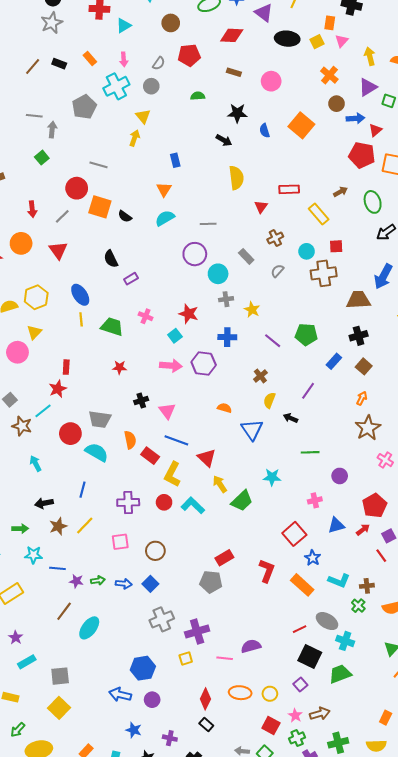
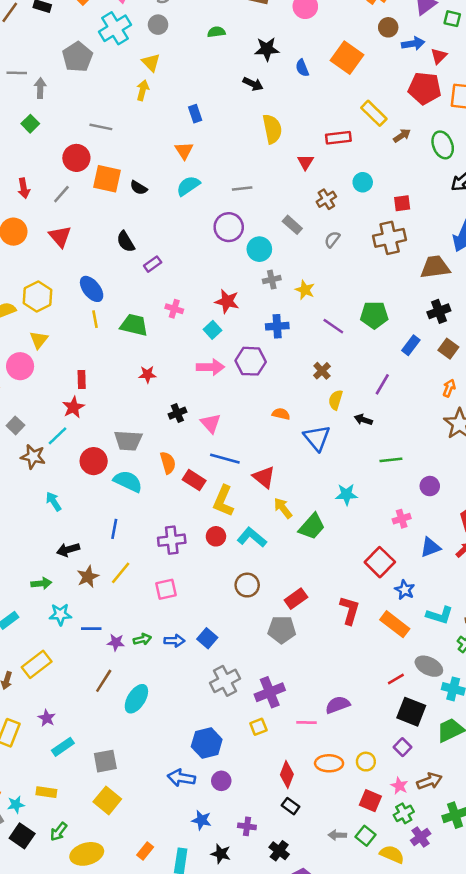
yellow rectangle: (319, 214) -> (374, 113), moved
cyan circle: (307, 251) -> (363, 182), moved
brown circle: (155, 551) -> (247, 585), moved

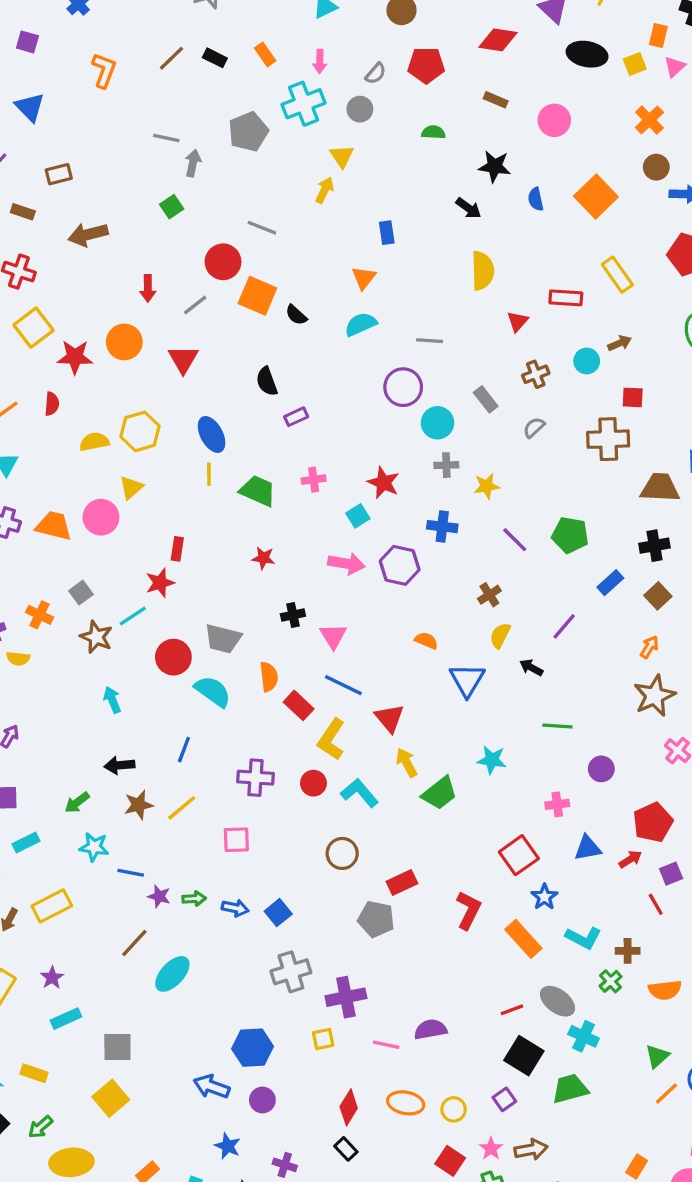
brown arrow: (402, 136) -> (620, 343), moved
yellow star: (305, 290) -> (487, 486), turned 30
pink cross: (174, 309) -> (314, 480), turned -36
green arrow: (41, 583) -> (77, 802), turned 138

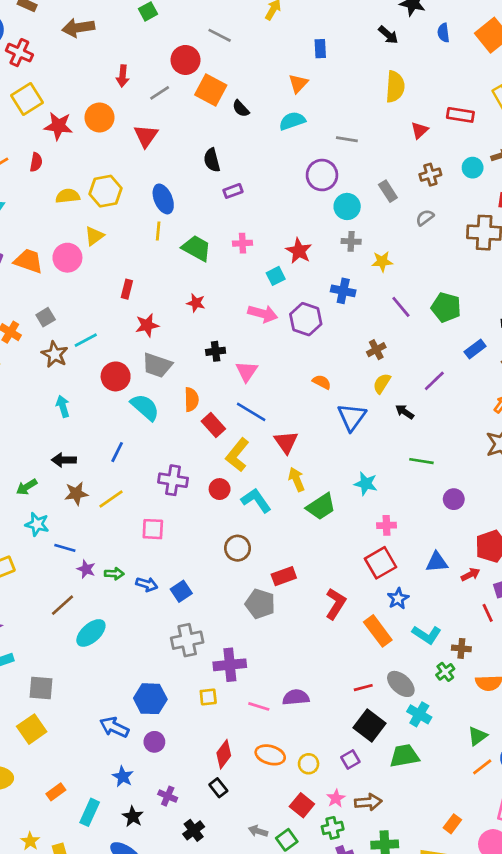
red star: (160, 583) -> (147, 325), moved
pink cross: (557, 804) -> (386, 525), moved

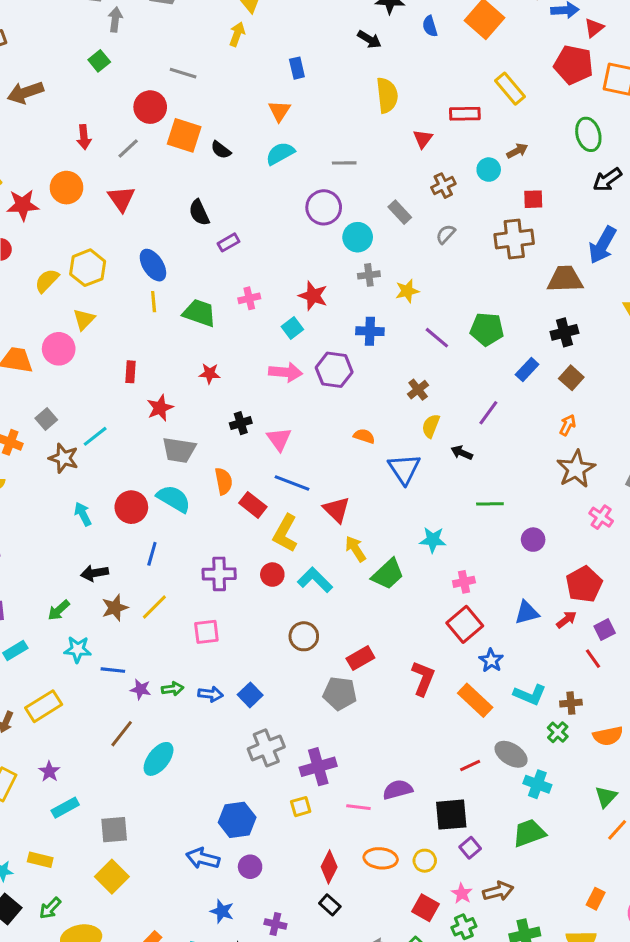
yellow semicircle: (68, 196) -> (47, 281), turned -30
red circle: (116, 376) -> (131, 507), moved
black square: (370, 726) -> (451, 815), moved, turned -32

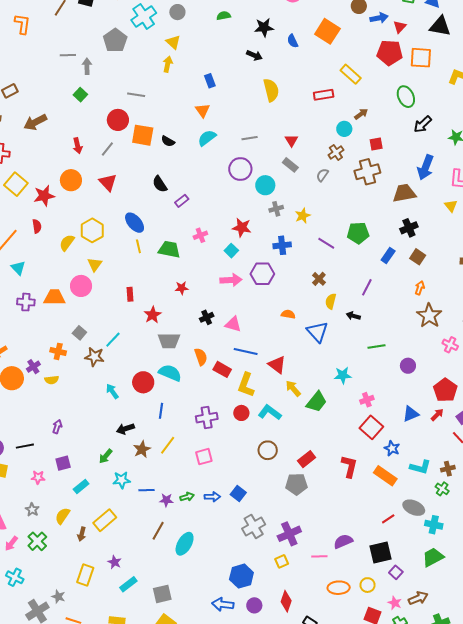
red triangle: (423, 139) -> (291, 140), moved
brown cross: (443, 186) -> (336, 153), moved
pink triangle: (279, 439) -> (233, 324), turned -30
red diamond: (329, 867) -> (286, 601), moved

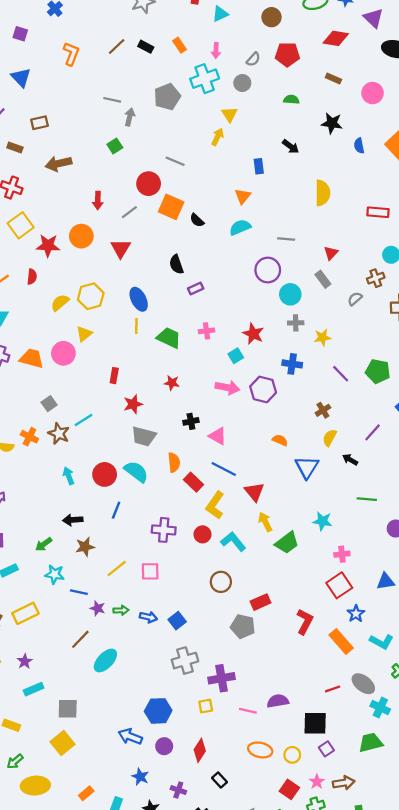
black arrow: (254, 55) -> (291, 147), moved
orange cross: (58, 351) -> (29, 437), moved
yellow line: (168, 445) -> (117, 568), moved

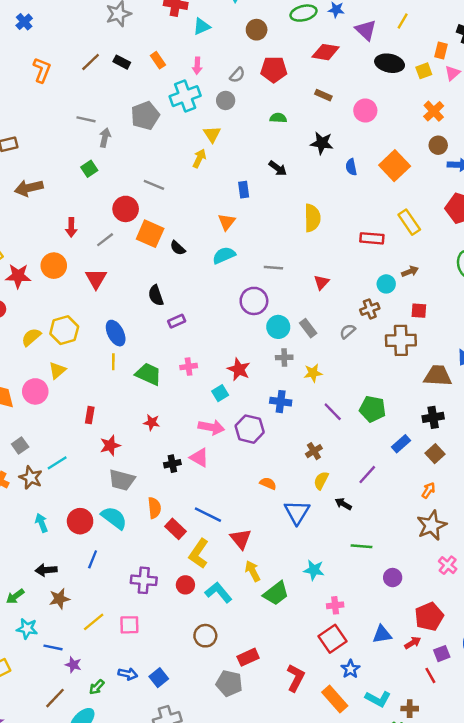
gray rectangle: (323, 279) -> (308, 328), moved
pink triangle: (218, 436) -> (199, 457), moved
green arrow: (121, 610) -> (97, 687), moved, turned 136

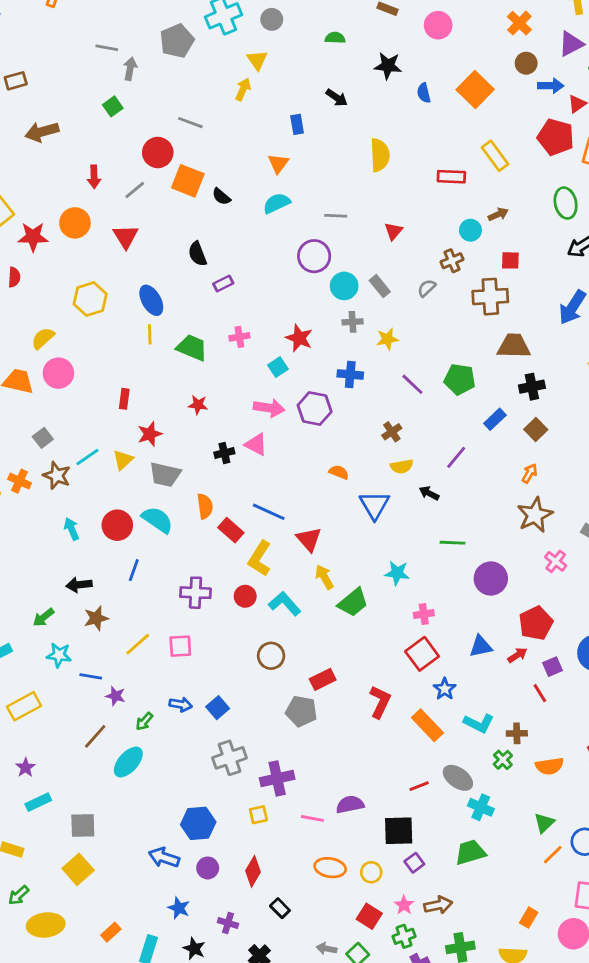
yellow semicircle: (31, 337) -> (43, 338), moved
yellow triangle: (57, 370) -> (123, 460), moved
brown trapezoid: (438, 376) -> (514, 346), moved
yellow semicircle: (321, 480) -> (402, 466), turned -126
purple circle: (393, 578) -> (491, 579), size x1.5

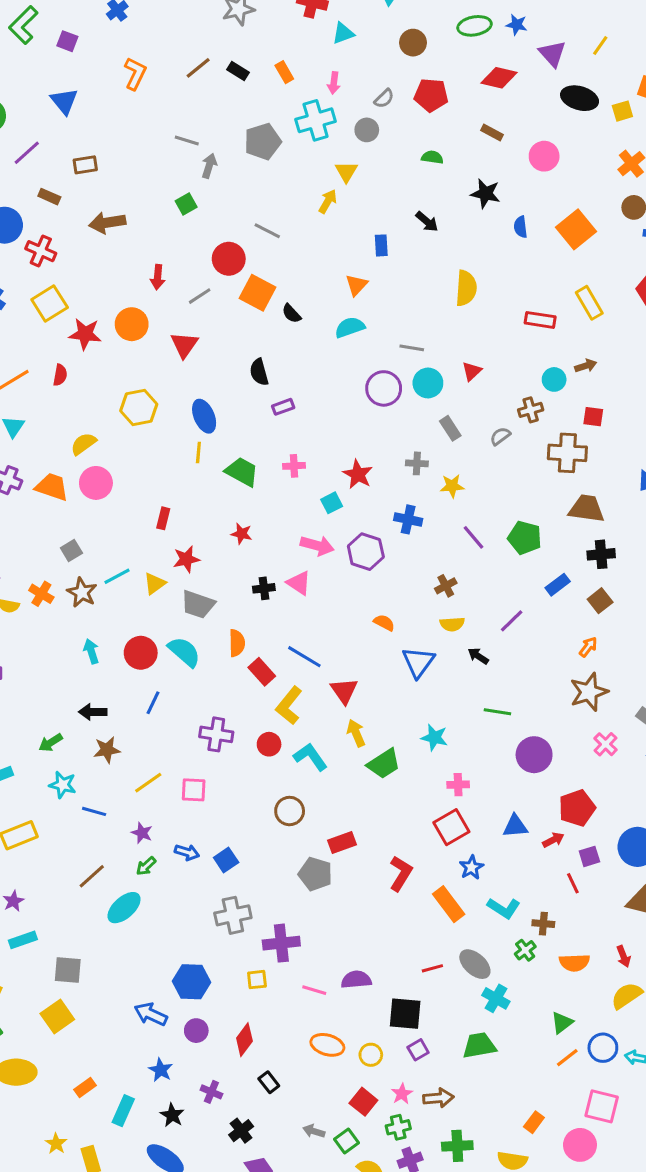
cyan circle: (344, 286) -> (428, 383), moved
purple star: (116, 696) -> (142, 833), moved

